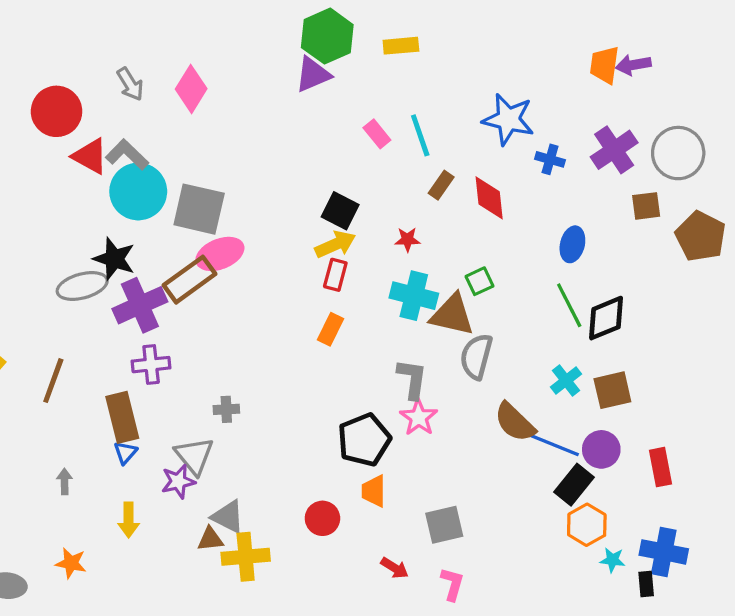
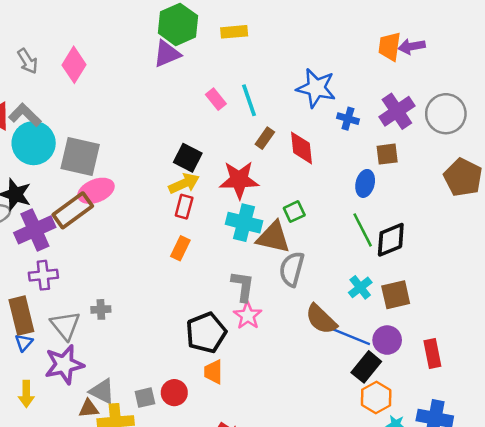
brown square: (646, 206) -> (387, 154), moved
red star: (407, 240) -> (239, 180), size x2.0
gray triangle: (194, 456) -> (65, 325), moved
purple star: (178, 481) -> (64, 364), size x1.5
gray square: (444, 525) -> (145, 398), moved, size x0.7

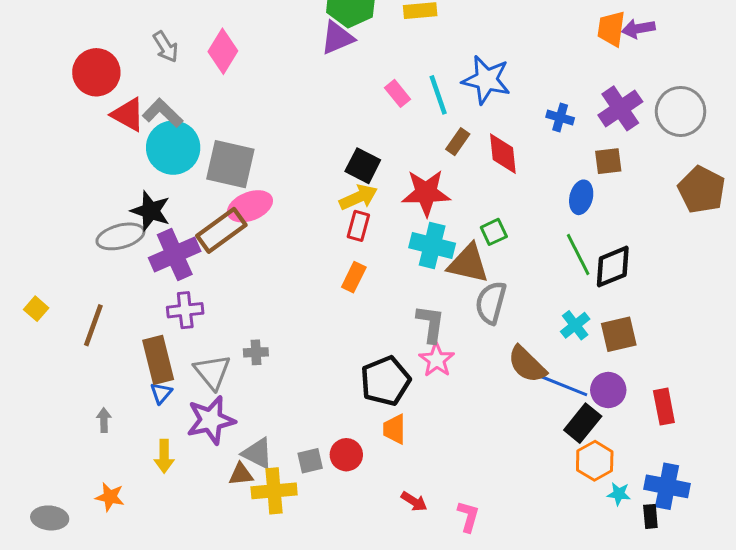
blue star: (316, 88) -> (486, 80), moved

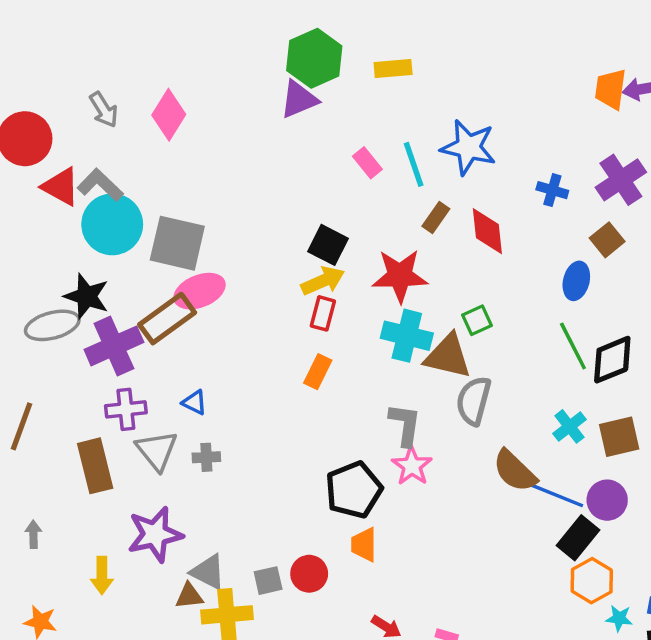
brown square: (608, 161) -> (607, 240), turned -32
gray triangle: (212, 372) -> (157, 450), moved
blue triangle: (161, 393) -> (194, 402), moved, turned -45

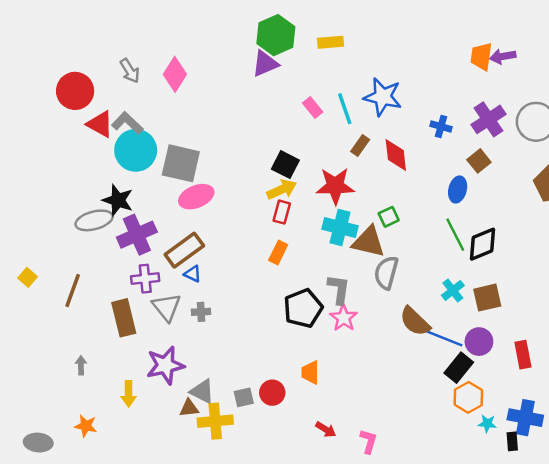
brown rectangle: (167, 319) -> (184, 250), moved
black pentagon: (354, 490) -> (303, 308), moved

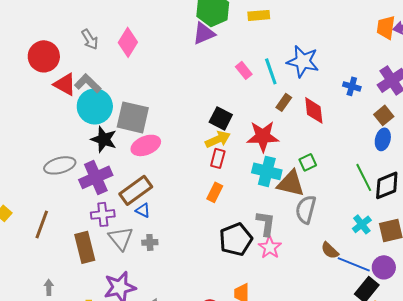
blue ellipse: (458, 189) -> (383, 139), moved
black star: (118, 200) -> (104, 139), moved
brown semicircle: (415, 321) -> (330, 250), size x0.7

